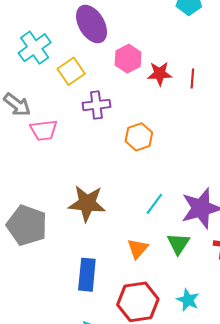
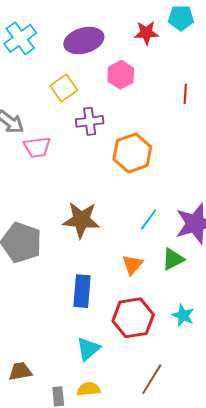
purple ellipse: (92, 24) -> (84, 41), turned -75
cyan cross: (35, 48) -> (20, 38), moved
red star: (160, 74) -> (146, 33), moved
orange hexagon: (139, 137) -> (132, 153), size x1.4
green triangle: (178, 244) -> (173, 259), turned 30

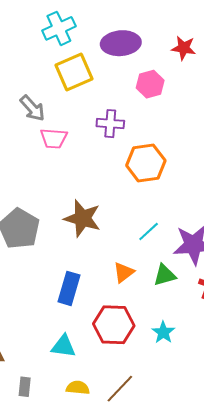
yellow square: (64, 88) -> (74, 72), moved, size x1.4
cyan triangle: (88, 349) -> (64, 346), turned 36
yellow semicircle: (89, 389) -> (78, 388), moved

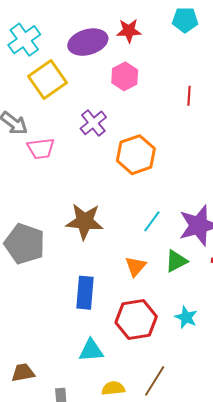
red star: (184, 48) -> (129, 31), moved
purple cross: (110, 124) -> (93, 123), turned -32

